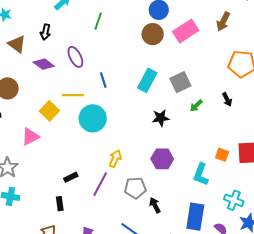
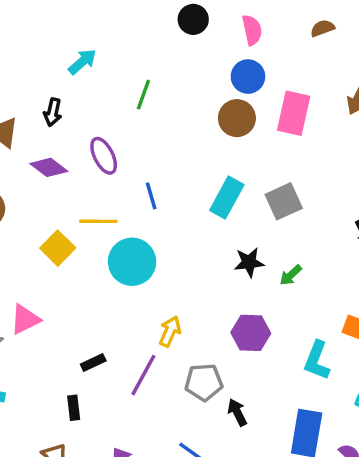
pink rectangle: (186, 31) -> (294, 113), turned -45
green arrow: (196, 106) -> (291, 275), moved
pink triangle: (30, 137) -> (25, 319), moved

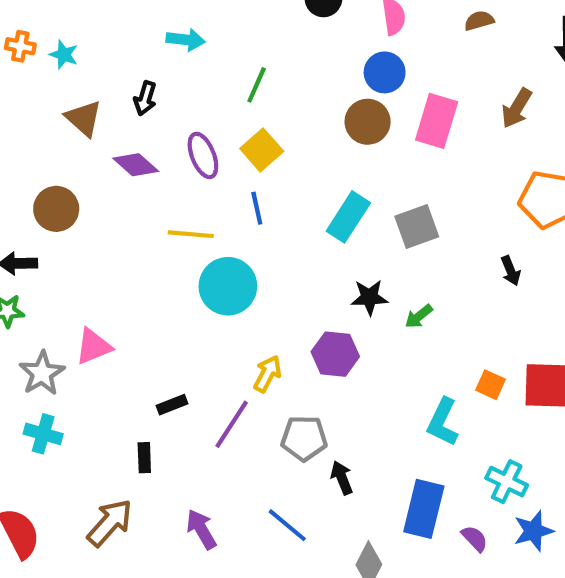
cyan arrow: (82, 62) -> (186, 40), turned 44
yellow square: (58, 248) -> (262, 150), moved
purple hexagon: (251, 333) -> (335, 354), moved

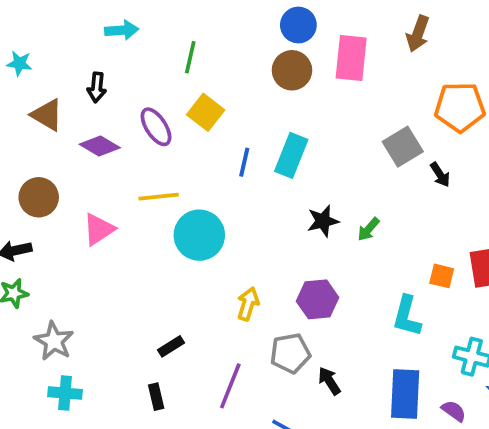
blue line: (257, 208) -> (244, 162), moved, turned 36
gray square: (417, 227) -> (403, 147), moved
pink triangle: (93, 346) -> (99, 229), moved
purple hexagon: (335, 354) -> (318, 299), moved
purple line: (232, 424) -> (230, 386), moved

